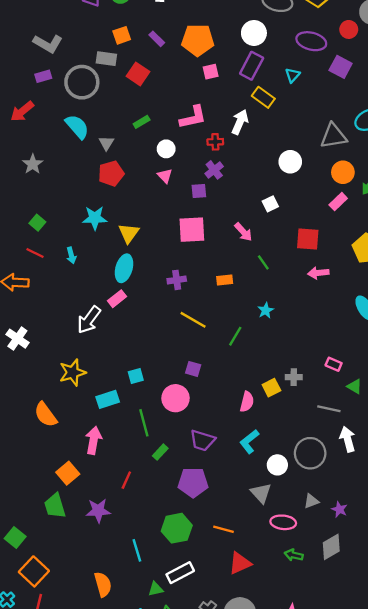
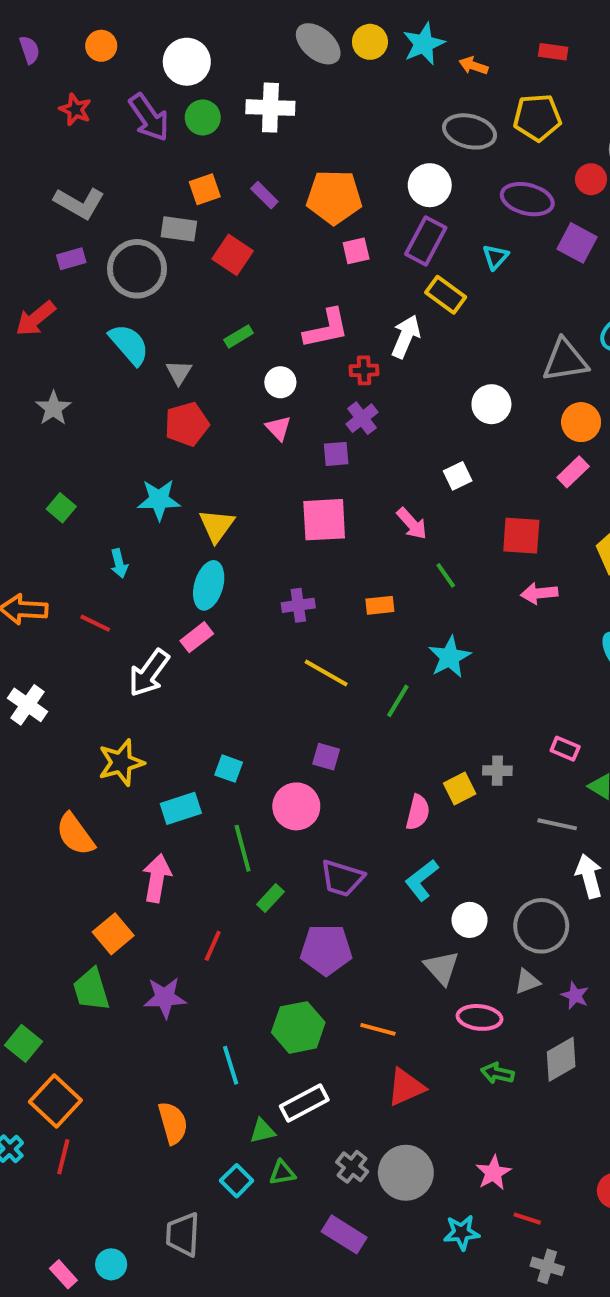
red line: (35, 253) -> (95, 623), moved
cyan star: (266, 310) -> (450, 657), size x1.5
cyan square: (136, 376) -> (229, 769), turned 35
gray circle: (310, 453) -> (541, 926), moved

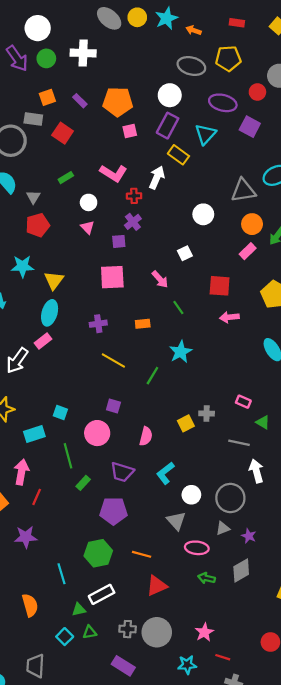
cyan triangle: (495, 257) -> (205, 134), size x1.5
pink L-shape: (326, 329) -> (113, 173), turned 44
pink semicircle: (418, 812) -> (146, 436), moved
red line: (213, 946) -> (37, 497), moved
gray cross: (352, 1167) -> (128, 629), turned -35

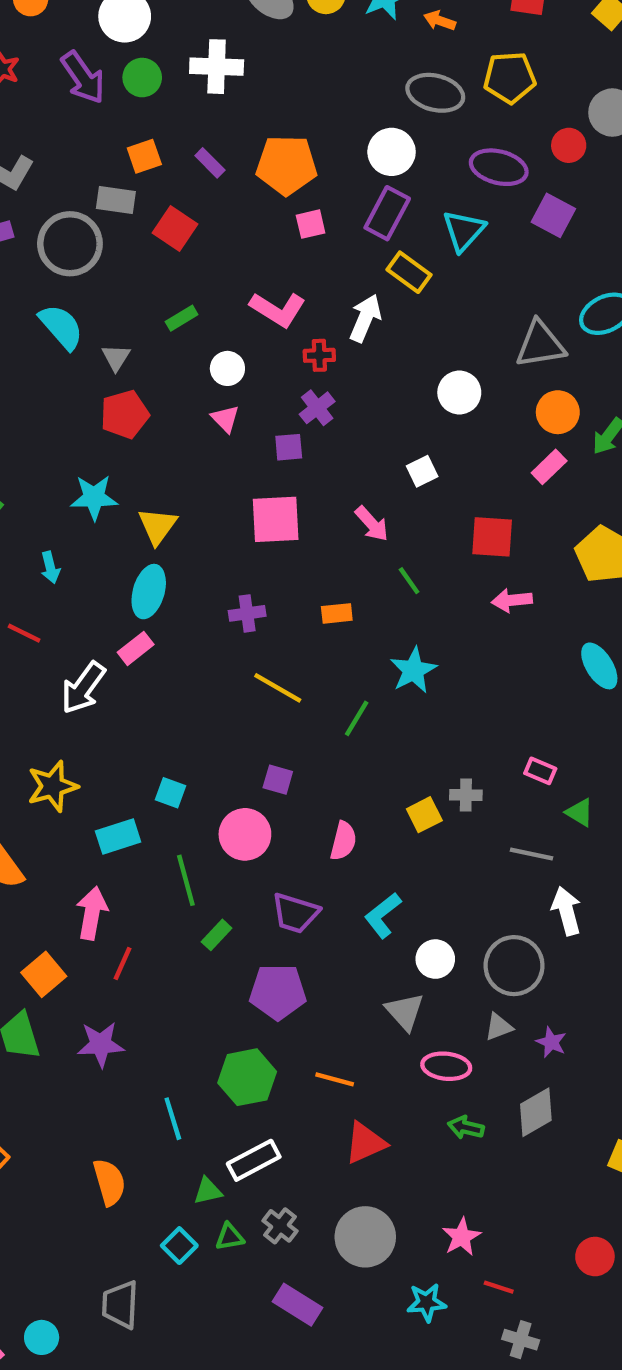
gray cross: (128, 629) -> (280, 1226), moved, turned 35

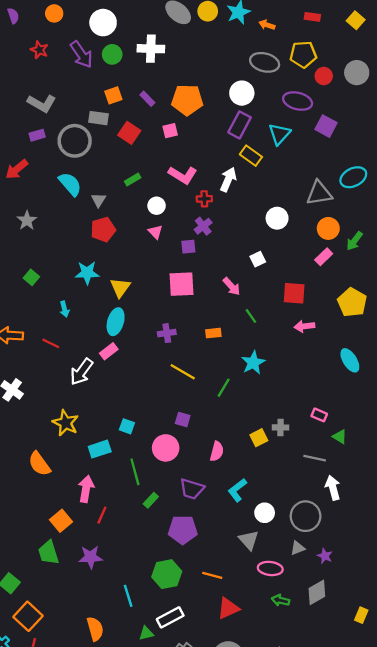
red circle: (569, 145) -> (324, 76), moved
pink square: (311, 224) -> (170, 131), moved
yellow star: (52, 786) -> (66, 423), turned -30

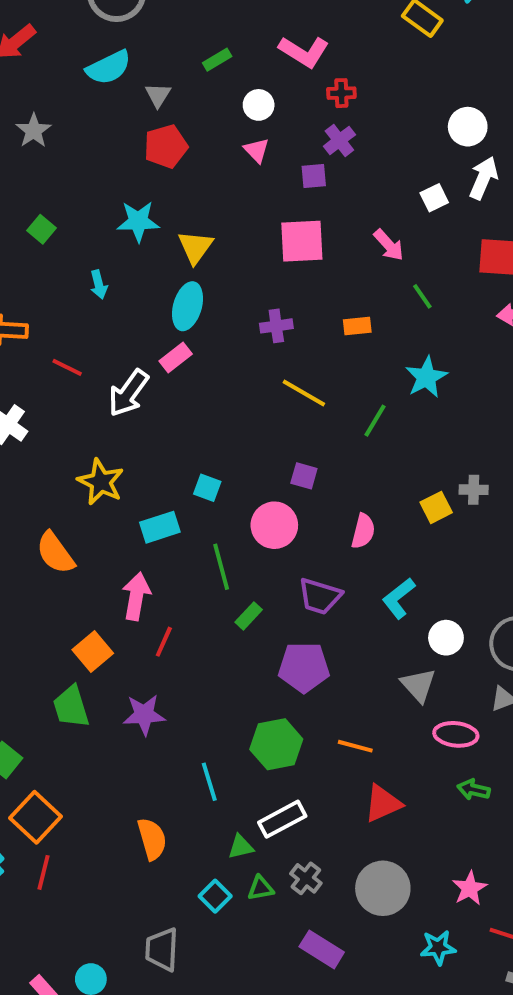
white arrow: (228, 180) -> (483, 178), moved
cyan semicircle: (70, 184) -> (109, 67), turned 105
red line: (51, 343) -> (67, 367), moved

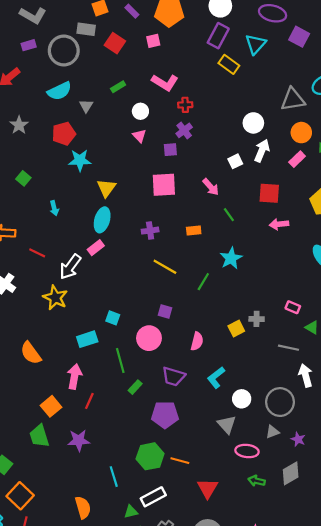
red pentagon: (166, 146) -> (64, 134), moved
cyan star: (138, 221) -> (80, 160), moved
yellow star: (101, 482) -> (55, 298), moved
orange line: (355, 746) -> (180, 461), moved
red triangle: (383, 803) -> (208, 488), turned -35

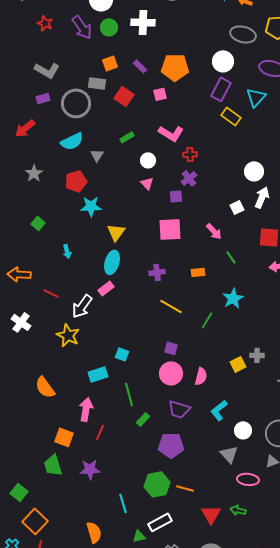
pink circle: (149, 338) -> (171, 373), moved
orange square: (51, 406) -> (64, 437), turned -30
green arrow: (257, 481) -> (238, 510), moved

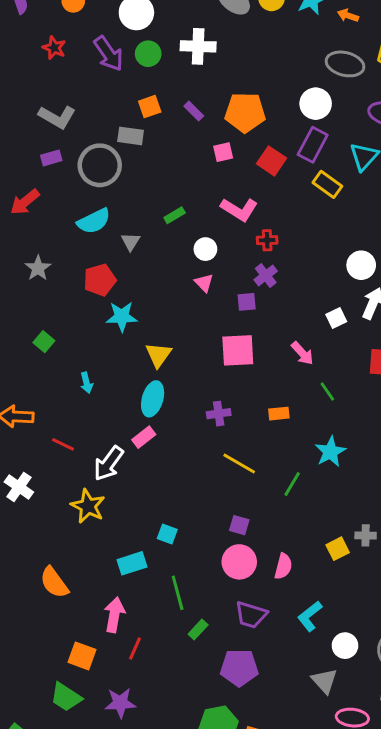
red square: (124, 96) -> (272, 161), moved
green trapezoid: (53, 465) -> (66, 697), turned -40

